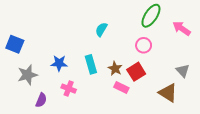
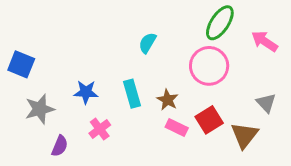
pink circle: (144, 45) -> (209, 66), size x1.6
red square: (136, 72) -> (209, 120), moved
pink cross: (69, 89) -> (100, 129), turned 32
brown triangle: (168, 93) -> (244, 135), turned 36

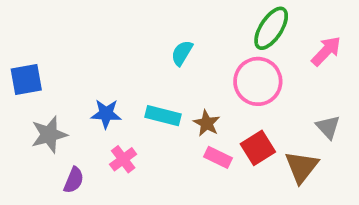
pink arrow: (265, 41) -> (326, 51), turned 100
blue square: (21, 64) -> (26, 80), turned -32
cyan rectangle: (132, 94) -> (163, 116), turned -60

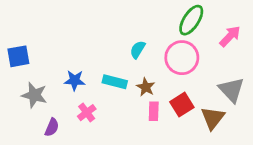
cyan semicircle: (182, 53) -> (138, 50), moved
gray triangle: (328, 127) -> (231, 90), size x1.5
gray star: (49, 135) -> (34, 95), turned 30
pink rectangle: (218, 157) -> (154, 111), turned 66

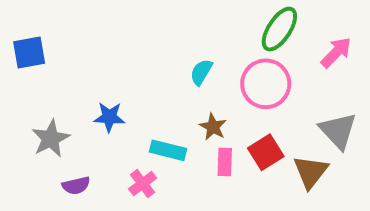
blue square: (18, 56) -> (29, 53), moved
cyan rectangle: (115, 82) -> (168, 150), moved
gray star: (34, 95) -> (51, 139), turned 30
pink cross: (87, 113) -> (143, 184), moved
purple semicircle: (52, 127) -> (76, 185), turned 54

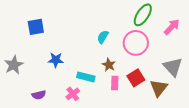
blue square: (29, 53) -> (36, 27), moved
gray star: (51, 139) -> (14, 65), moved

